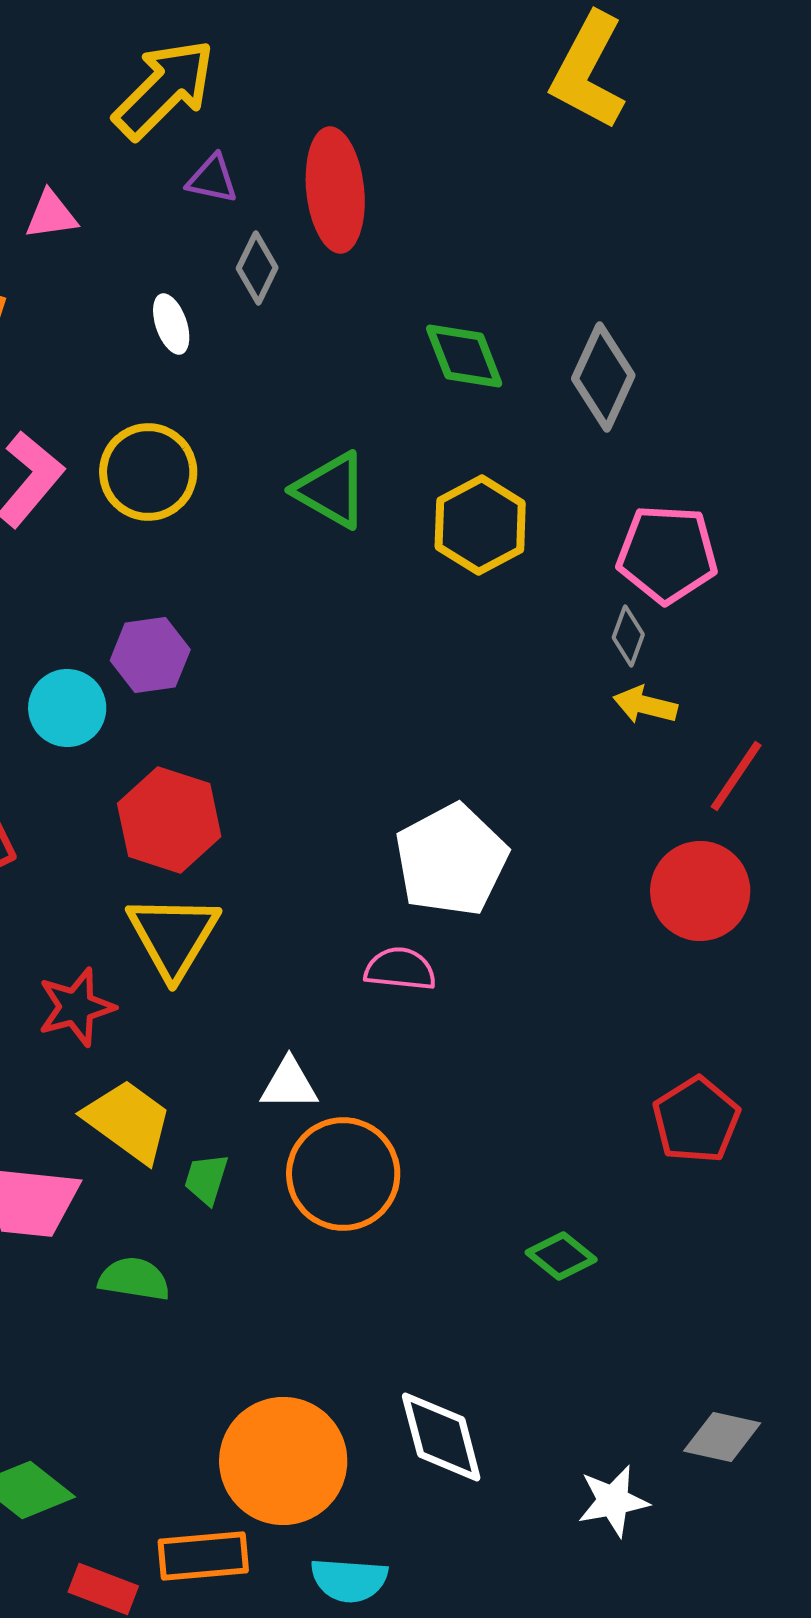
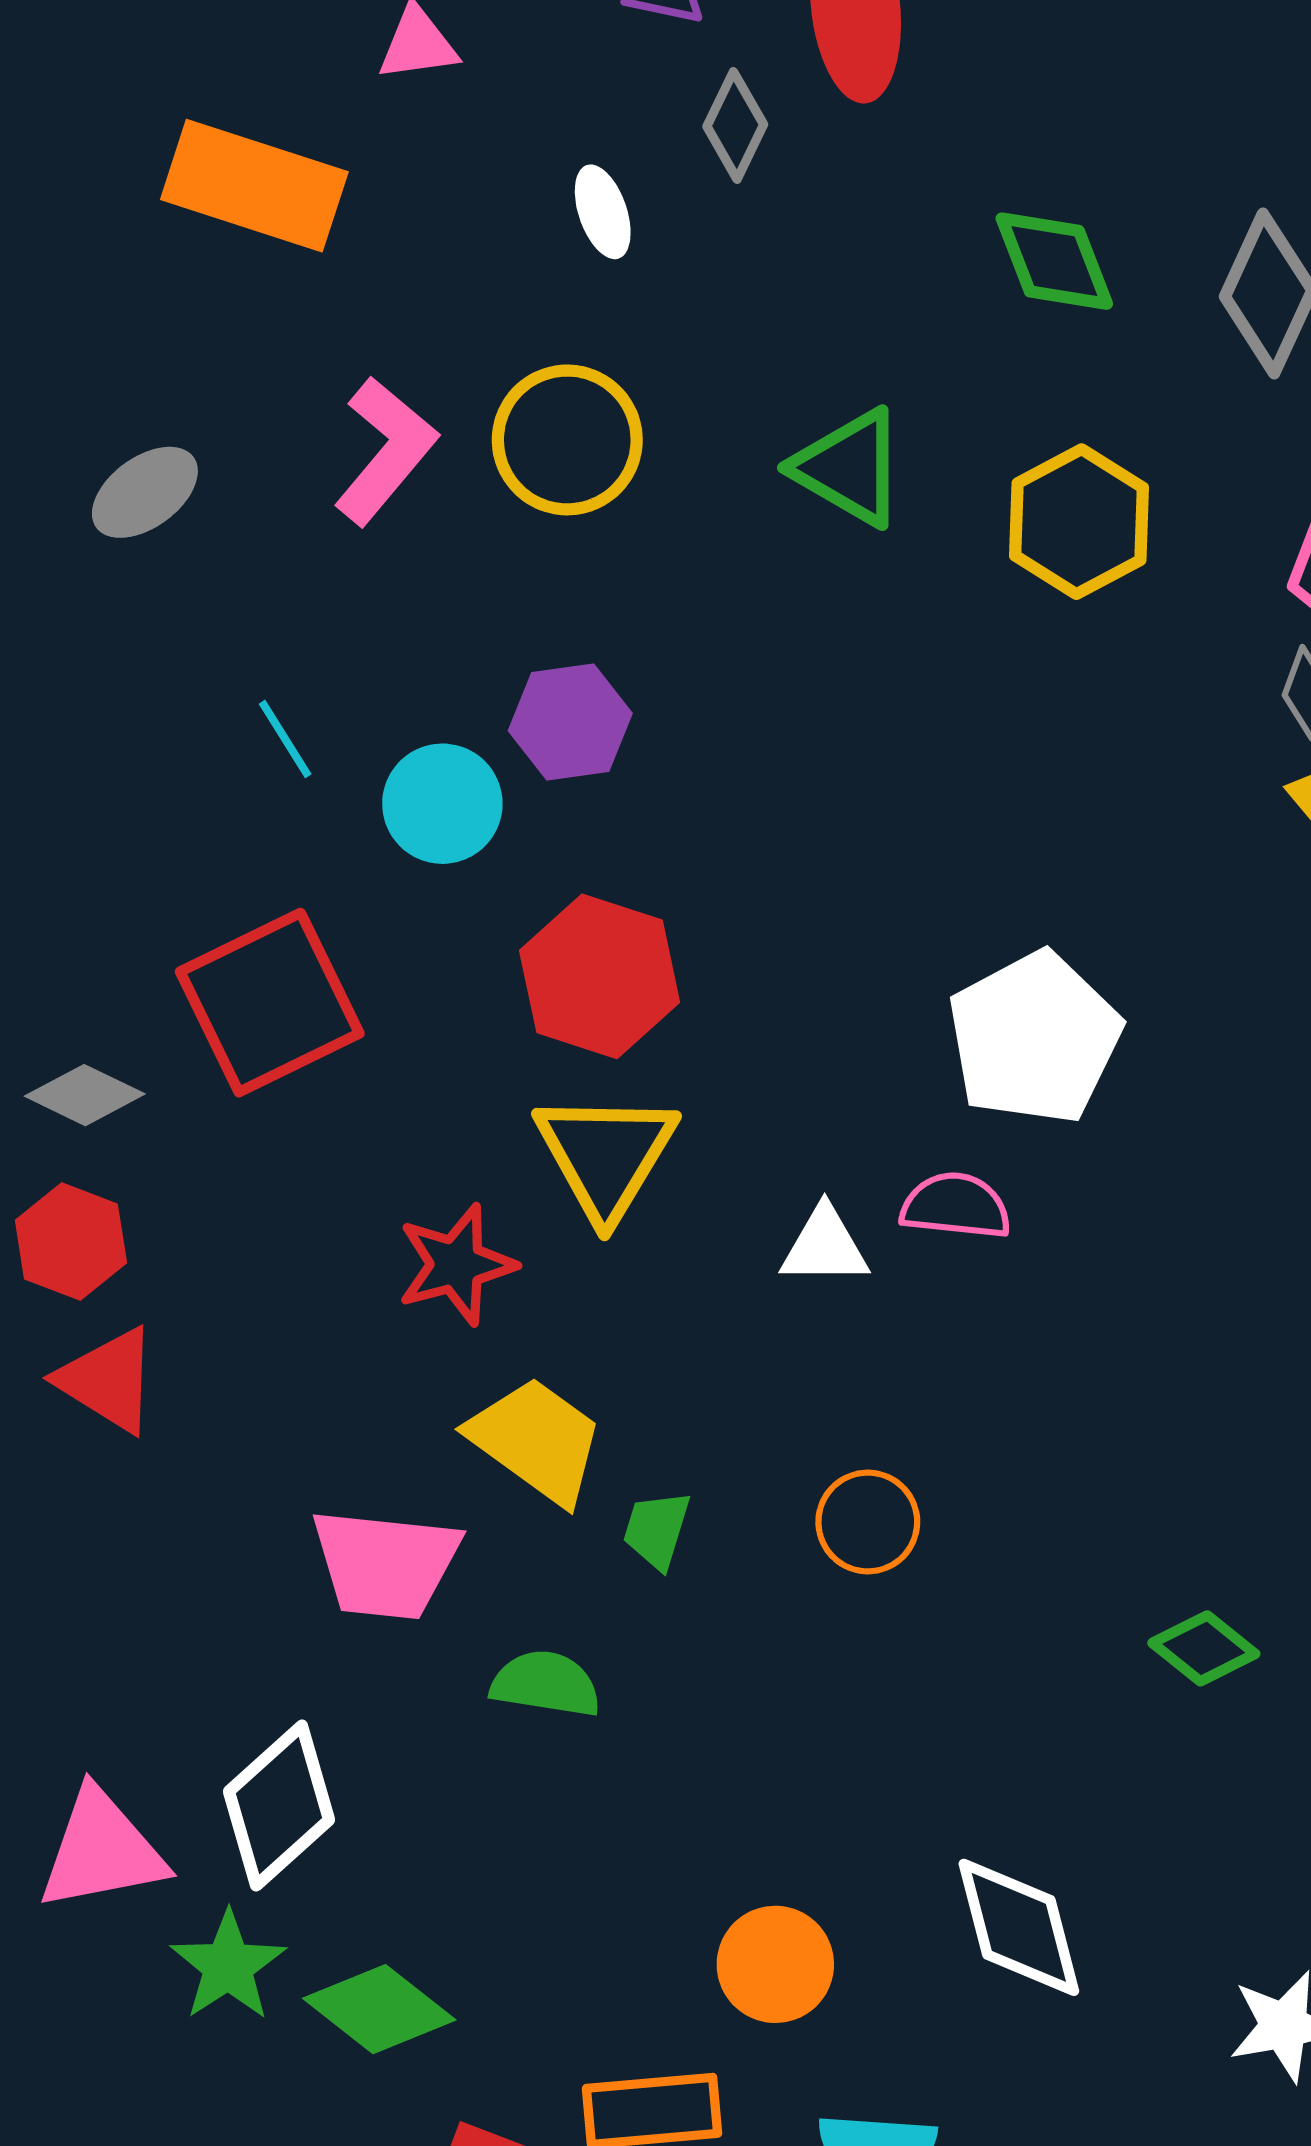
white triangle: (289, 1084) -> (825, 1246), moved
orange circle: (343, 1174) -> (868, 1522), size x0.6
orange circle: (283, 1461) -> (775, 1964), size x0.6

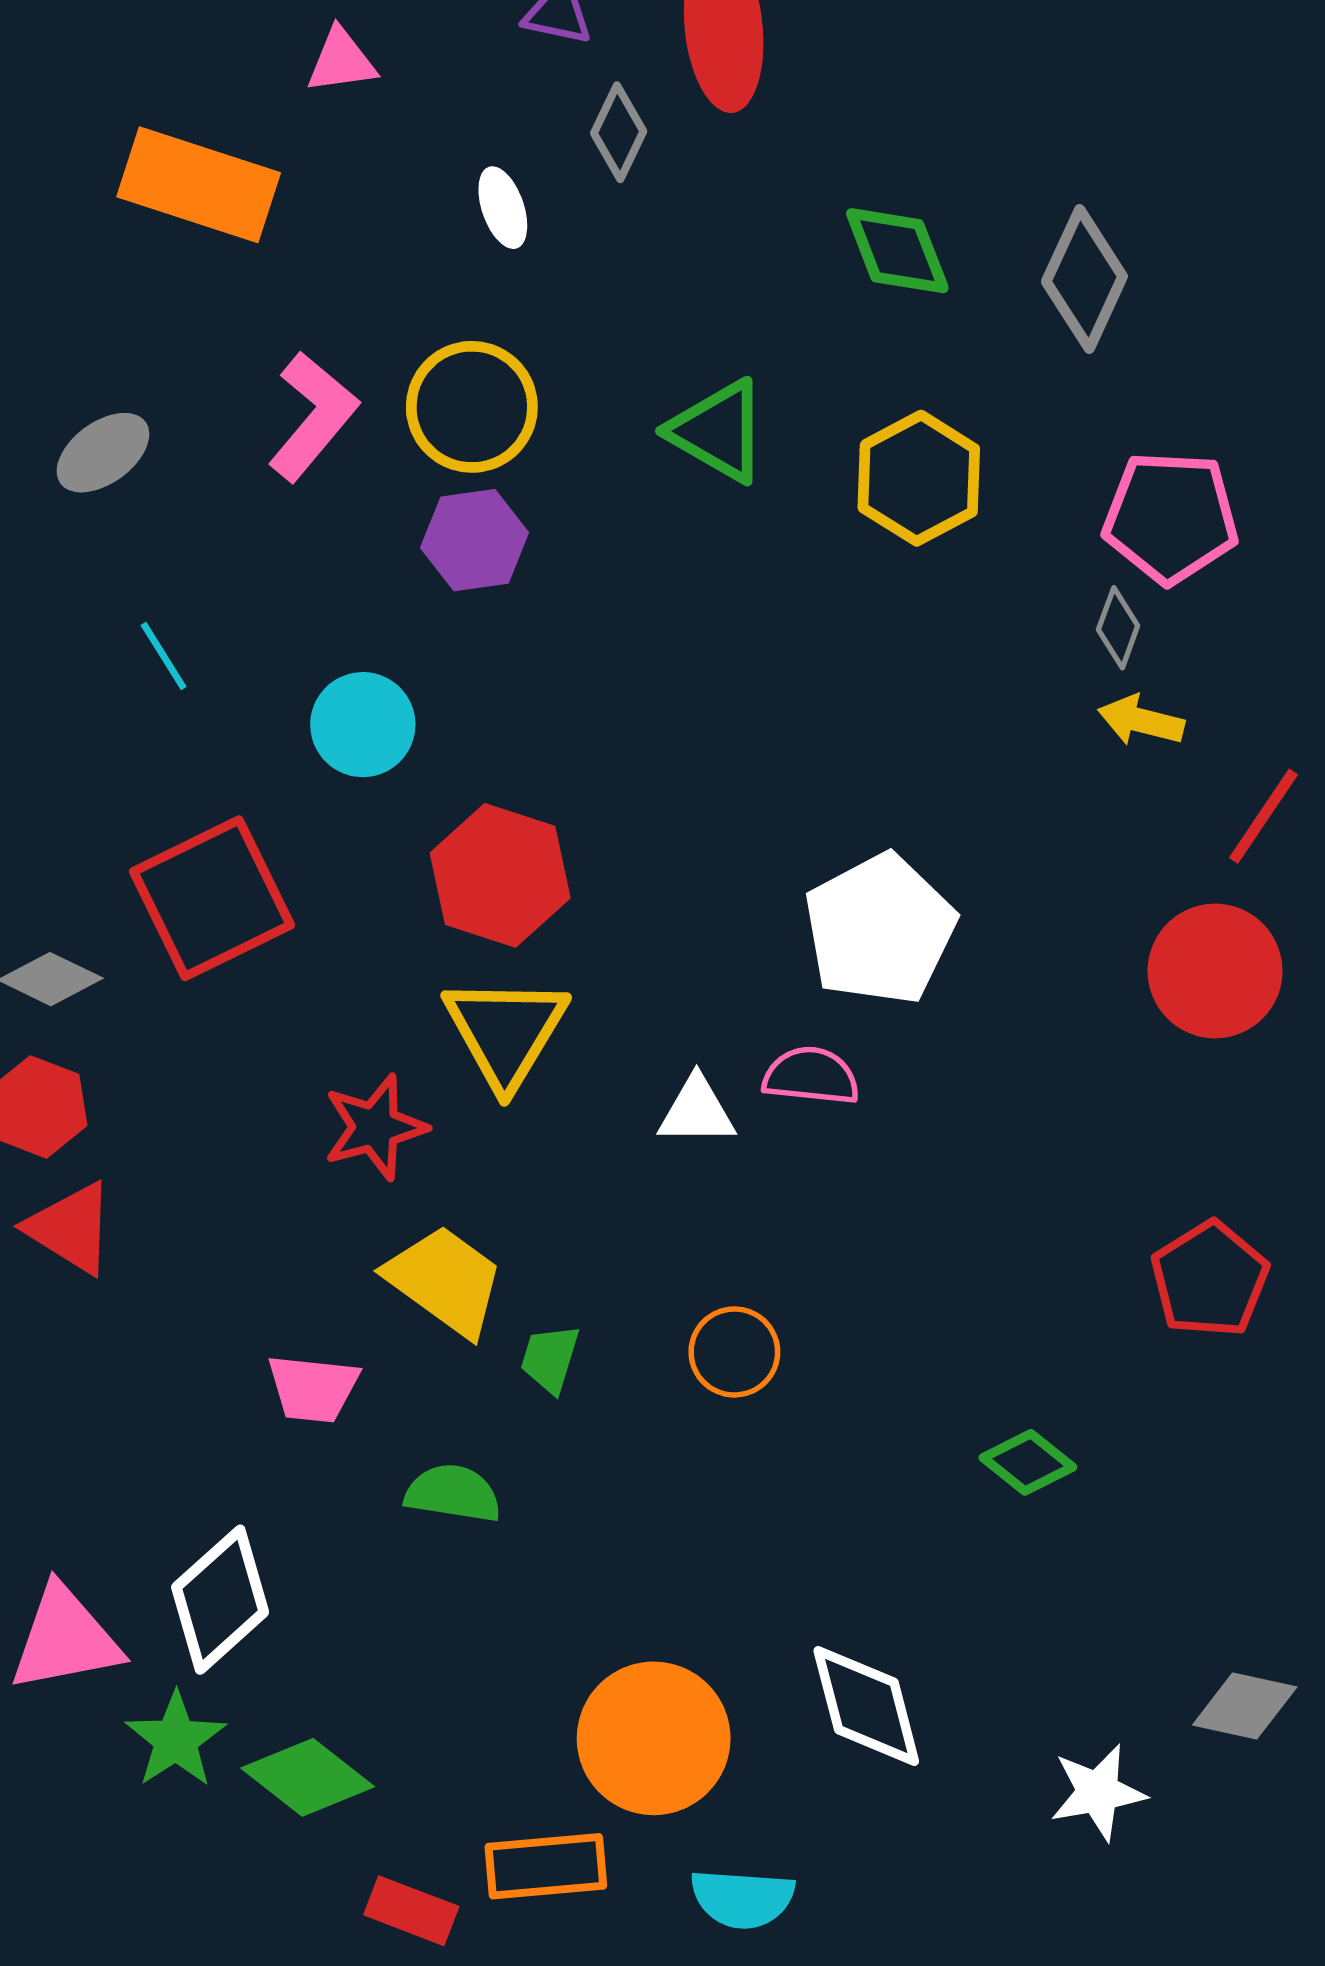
purple hexagon: (570, 722) -> (475, 540), moved
cyan line: (285, 739) -> (164, 656), moved
pink trapezoid: (385, 1564) -> (313, 1388), size x0.7
orange circle: (775, 1964) -> (654, 1738), size x1.5

